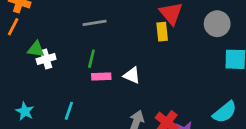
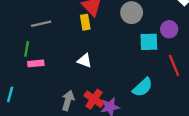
gray line: (95, 23) -> (41, 24), moved
white triangle: (132, 75) -> (85, 61), moved

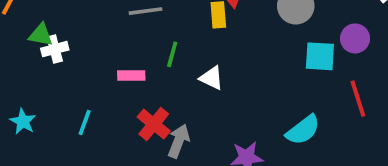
green line: (27, 49) -> (172, 54), moved
red cross: (94, 99) -> (154, 124), moved

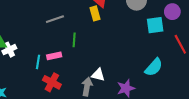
white triangle: (212, 78) -> (98, 75), moved
cyan line: (85, 122) -> (38, 62), moved
red cross: (154, 124) -> (52, 82), moved

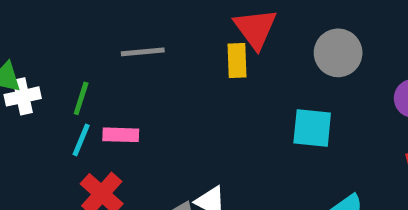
cyan square: (155, 25) -> (312, 128), moved
green line: (74, 40) -> (81, 98), moved

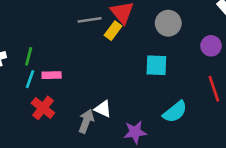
gray line: (143, 52) -> (90, 20), moved
yellow rectangle: (237, 61) -> (113, 31), turned 42

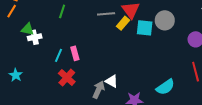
green line: (29, 56) -> (62, 11), moved
cyan square: (156, 65) -> (145, 28), moved
pink rectangle: (52, 75) -> (75, 53), turned 72

